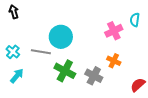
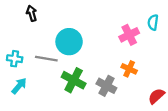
black arrow: (14, 12) -> (32, 13), moved
cyan cross: (13, 52) -> (15, 59), turned -32

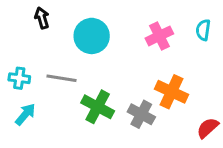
pink cross: (129, 35) -> (159, 36), moved
cyan circle: (69, 42) -> (92, 36), moved
orange cross: (129, 69) -> (171, 92), size x1.5

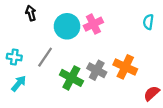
pink cross: (159, 36) -> (93, 24), moved
gray line: (61, 78) -> (45, 57), turned -65
gray cross: (141, 114) -> (97, 70), moved

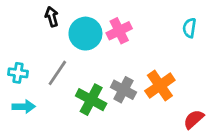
black arrow: (31, 13) -> (52, 17), moved
orange cross: (125, 67) -> (160, 86), turned 30
cyan arrow: (19, 83) -> (24, 107), turned 49

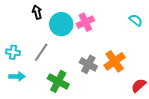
cyan semicircle: (189, 28) -> (136, 20), turned 120
green cross: (91, 100) -> (58, 81), moved

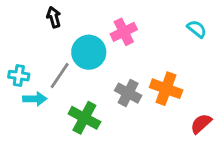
cyan circle: (61, 24) -> (89, 52), moved
orange cross: (115, 61) -> (166, 89), turned -35
cyan arrow: (17, 76) -> (35, 99), moved

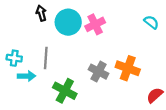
cyan circle: (89, 52) -> (68, 22), moved
gray line: (60, 76) -> (46, 58), turned -30

